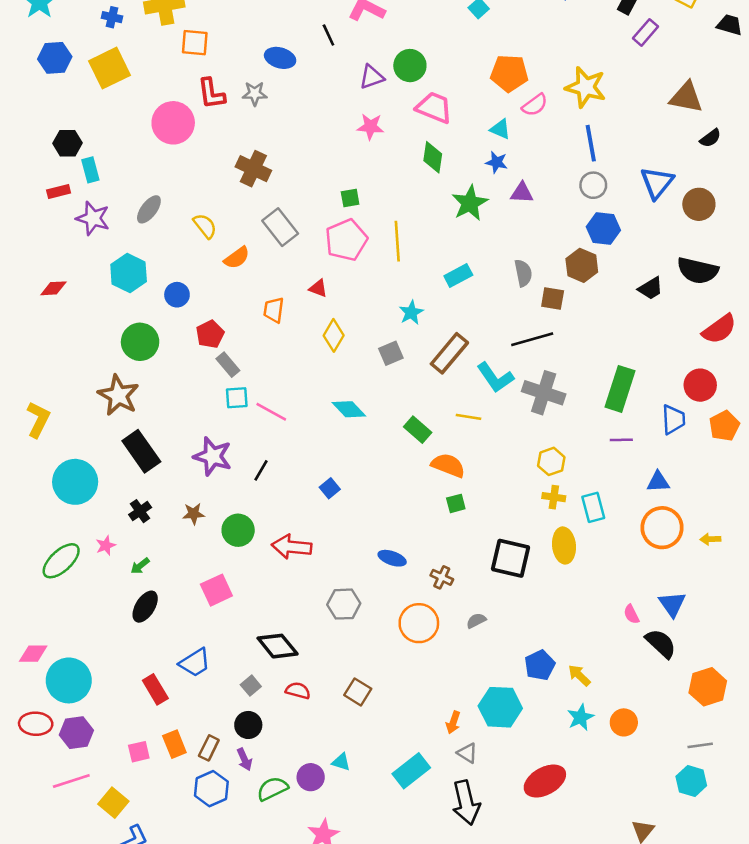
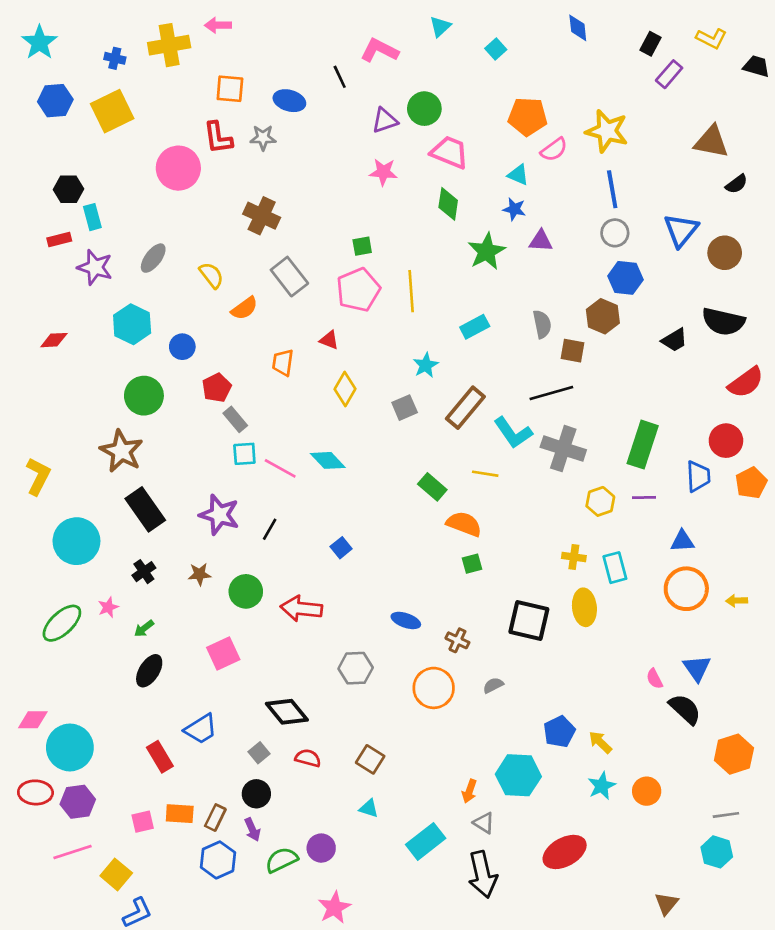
orange square: (195, 43) -> (230, 89), moved
cyan diamond: (349, 409) -> (328, 460), moved
yellow hexagon: (551, 461) -> (600, 501), moved
orange rectangle: (174, 744) -> (180, 814), turned -64
cyan triangle: (341, 762) -> (369, 808), moved

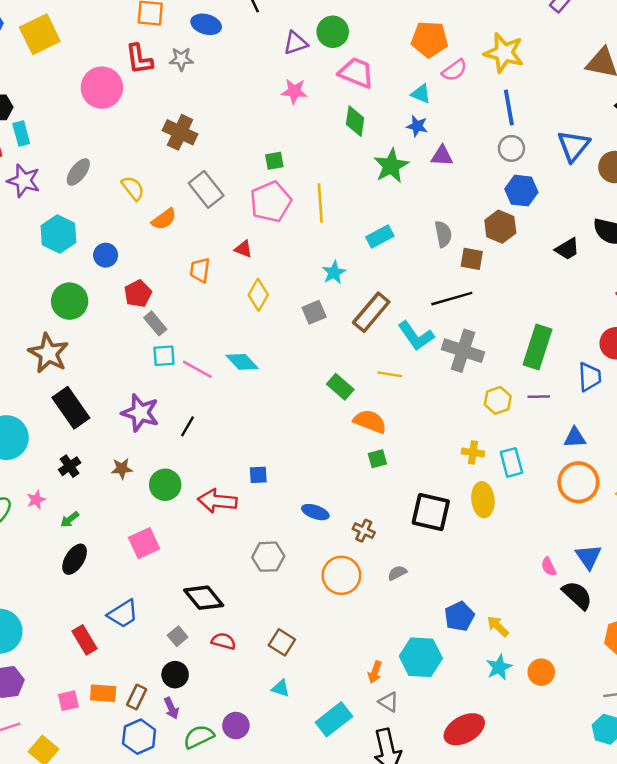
blue square: (341, 548) -> (258, 475), moved, turned 36

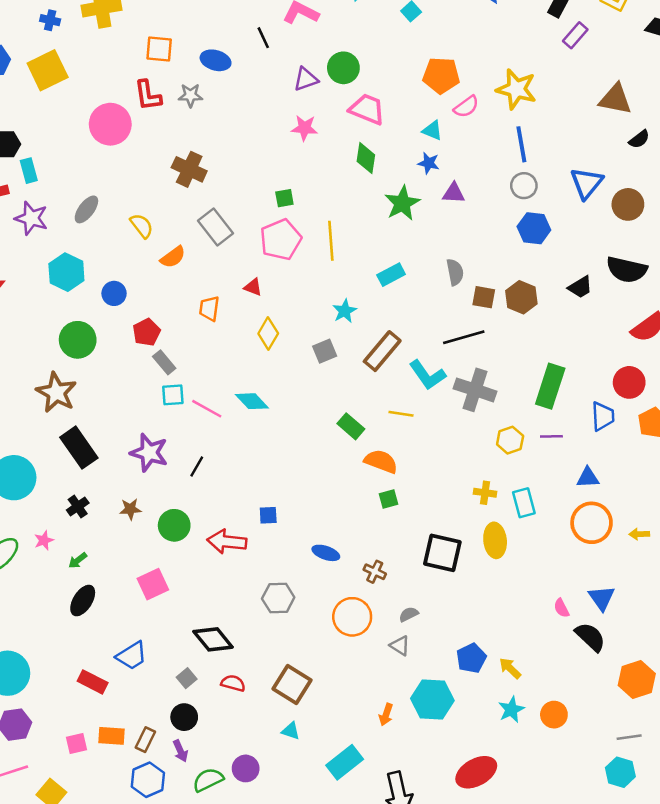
brown hexagon: (500, 227) -> (521, 297), moved
red rectangle: (84, 640) -> (93, 682), turned -32
brown square: (282, 642) -> (292, 684), size x1.4
gray triangle: (389, 702) -> (400, 646), moved

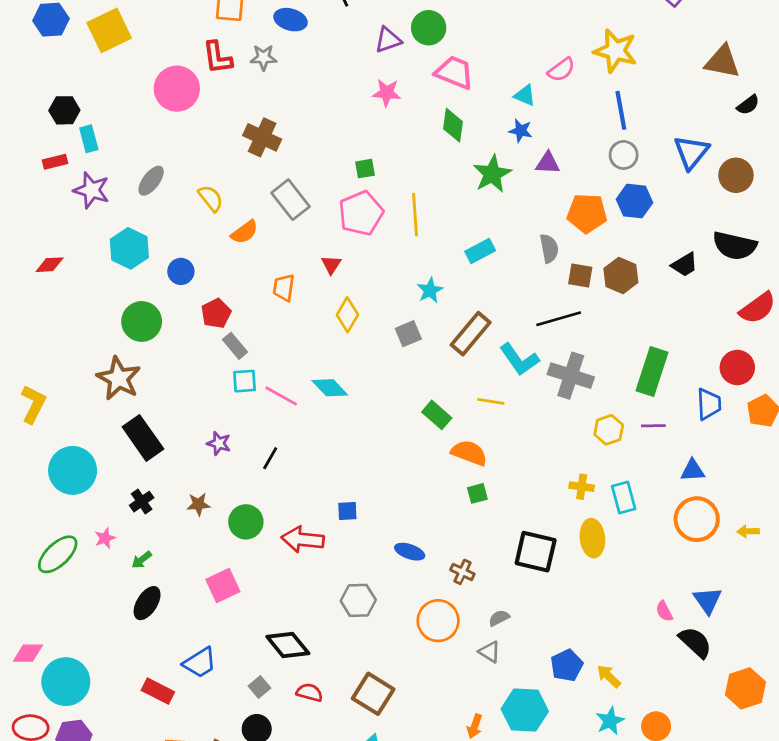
orange pentagon: (441, 75) -> (587, 213), moved
red triangle: (253, 287) -> (331, 265), turned 42
purple star: (149, 453) -> (219, 443), size x0.6

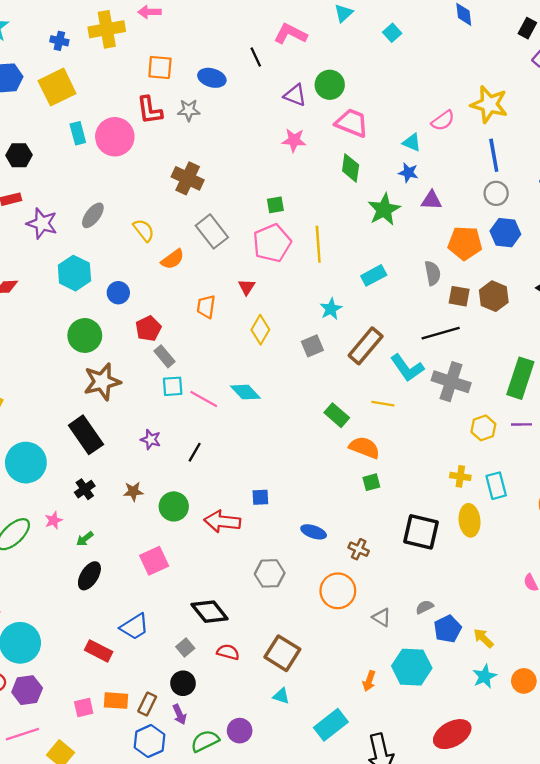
purple triangle: (388, 40) -> (295, 95), turned 40
cyan rectangle: (89, 139) -> (78, 133), moved
brown star: (119, 378) -> (102, 382), moved, turned 30
gray semicircle: (499, 618) -> (424, 607), moved

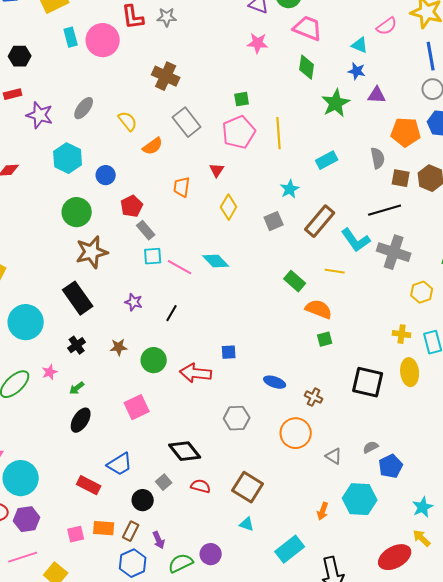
yellow arrow: (483, 638) -> (422, 538), moved
black circle: (183, 683) -> (143, 500), moved

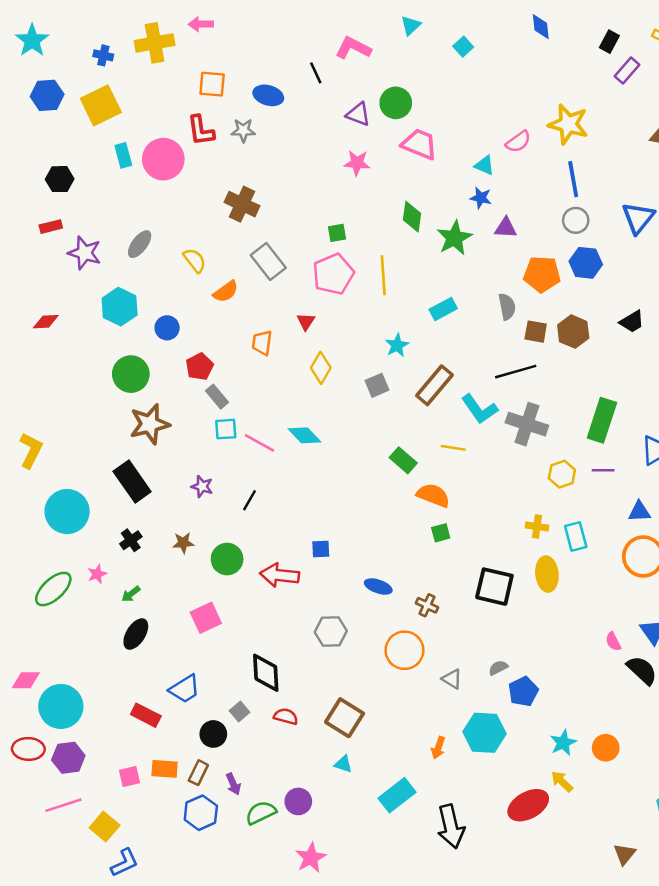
green diamond: (307, 67) -> (412, 217), moved
black diamond: (185, 451) -> (266, 673), turned 36

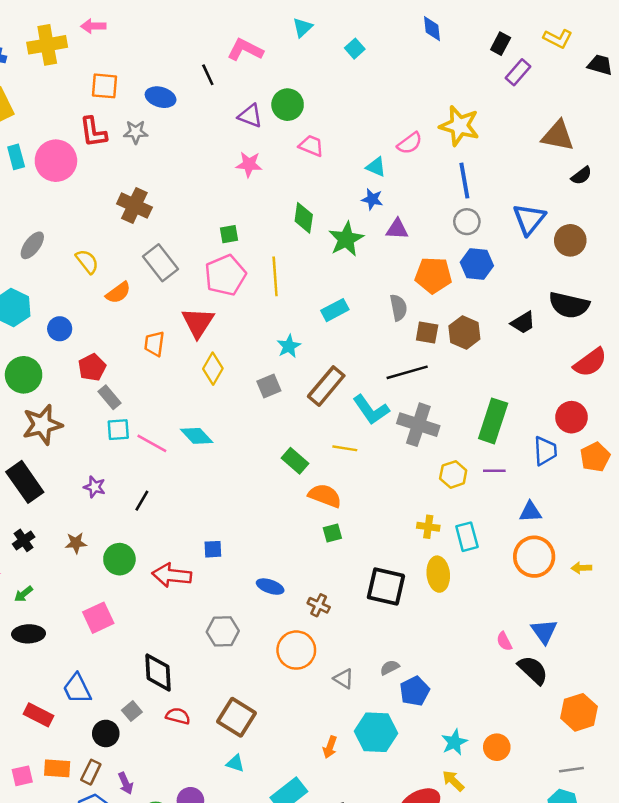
pink trapezoid: (419, 144) -> (311, 146), size x0.7
red triangle: (306, 322) -> (198, 323), size x1.8
black ellipse: (136, 634) -> (29, 634), turned 56
blue trapezoid: (185, 689) -> (77, 689), turned 96

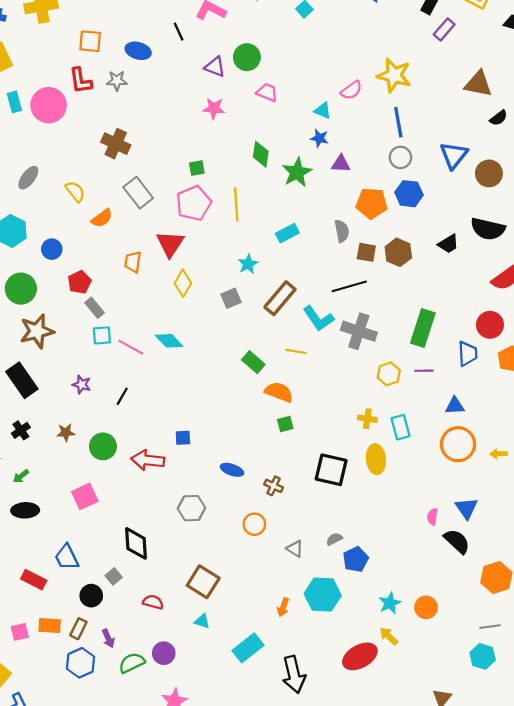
pink semicircle: (504, 641) -> (432, 517), turned 35
orange circle: (296, 650) -> (254, 524), size x0.7
red semicircle: (178, 716) -> (153, 602), moved

